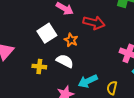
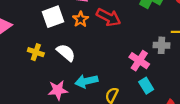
orange star: (71, 40) -> (81, 19), moved

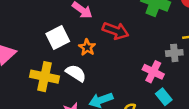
orange star: (81, 19) -> (87, 47), moved
yellow cross: (36, 52) -> (45, 77), size x1.6

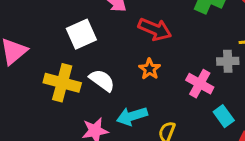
orange star: (87, 47) -> (150, 69), moved
cyan rectangle: (164, 97) -> (224, 116), moved

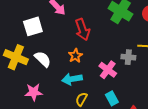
red arrow: (155, 29) -> (82, 30), turned 40
cyan arrow: (132, 116) -> (72, 79), moved
cyan rectangle: (224, 116) -> (112, 98), moved

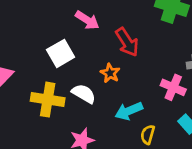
orange star: (75, 56) -> (110, 73), moved

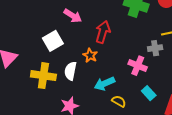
red arrow: (127, 42) -> (103, 32), turned -130
white semicircle: (84, 94) -> (70, 71), turned -108
yellow semicircle: (148, 135) -> (119, 101), turned 104

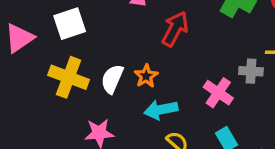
white square: (53, 41) -> (70, 24), moved
orange star: (90, 55) -> (146, 76), moved

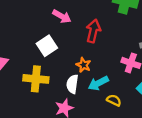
white square: (70, 24) -> (47, 46), moved
white semicircle: (112, 79) -> (72, 84), moved

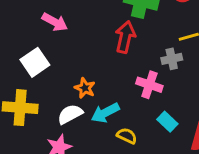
red arrow: (93, 31) -> (125, 37), moved
white semicircle: (72, 84) -> (70, 114), turned 54

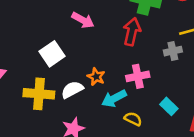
pink arrow: (55, 22) -> (83, 20), moved
pink cross: (149, 85) -> (138, 76), moved, turned -30
white semicircle: (70, 114) -> (72, 90), moved

